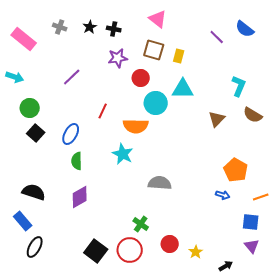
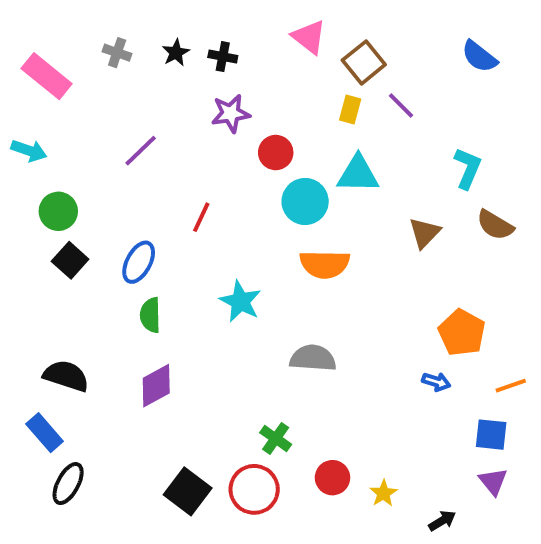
purple line: (217, 37) -> (401, 106), moved
brown square: (154, 50) -> (364, 62), moved, turned 35
orange semicircle: (136, 126) -> (325, 264), moved

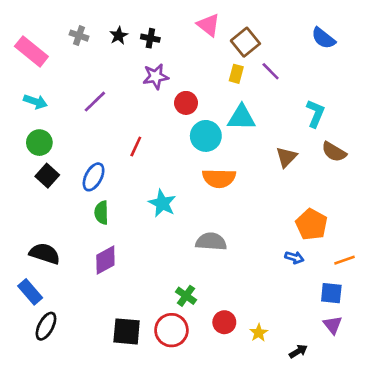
cyan arrow: (29, 151) -> (35, 102), moved
black square: (188, 491) -> (127, 331), turned -32

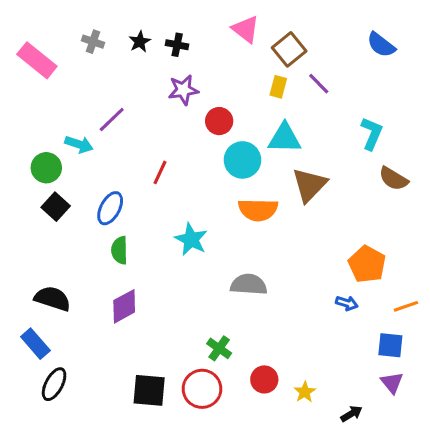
cyan arrow: (35, 102) -> (79, 144), moved
brown triangle: (286, 157) -> (309, 185), moved, size x1.4

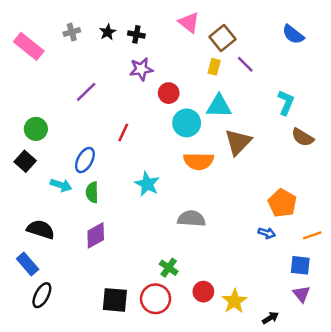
gray cross: (93, 42) -> (72, 32), turned -35
cyan arrow: (79, 144) -> (61, 185), moved
black square: (56, 207) -> (25, 161), moved
yellow star: (305, 392) -> (234, 301), size x1.5

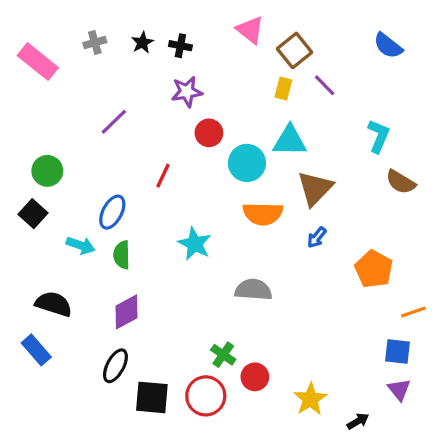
red circle: (169, 93) -> (209, 133), moved
blue arrow: (267, 233) -> (317, 237), moved, turned 112
red circle: (203, 292) -> (255, 377), moved
black ellipse: (42, 295) -> (115, 366), moved

